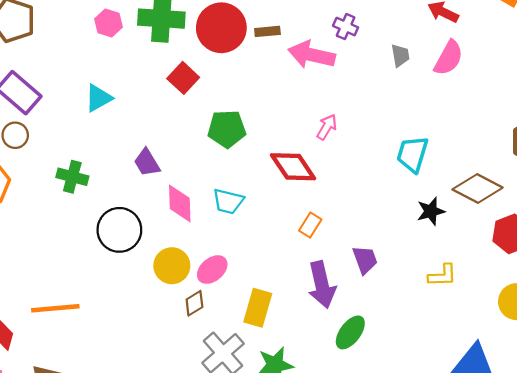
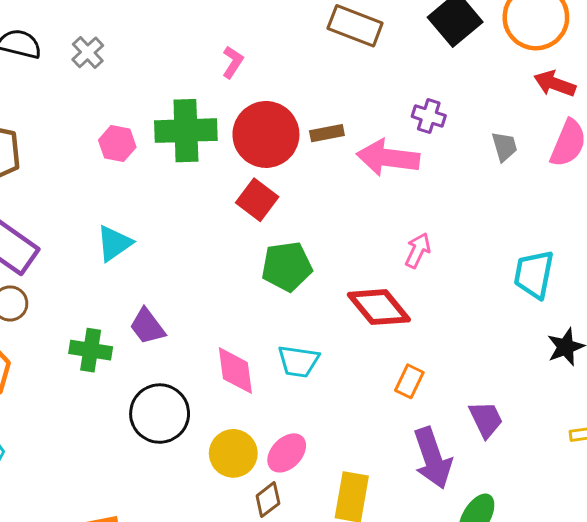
red square: (183, 78) -> (257, 200), moved
purple trapezoid: (147, 163) -> (147, 326), moved

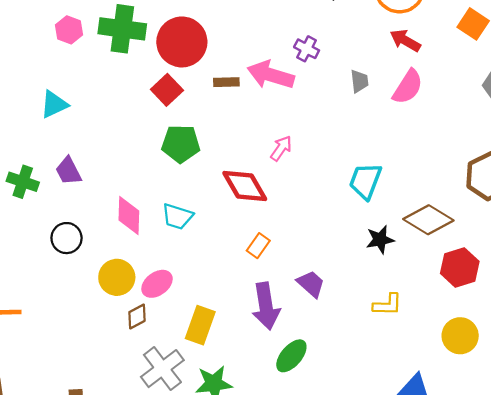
brown rectangle: (327, 133) -> (226, 82), moved
black circle: (160, 414) -> (67, 238), size x0.7
purple trapezoid: (486, 419) -> (311, 284), turned -32

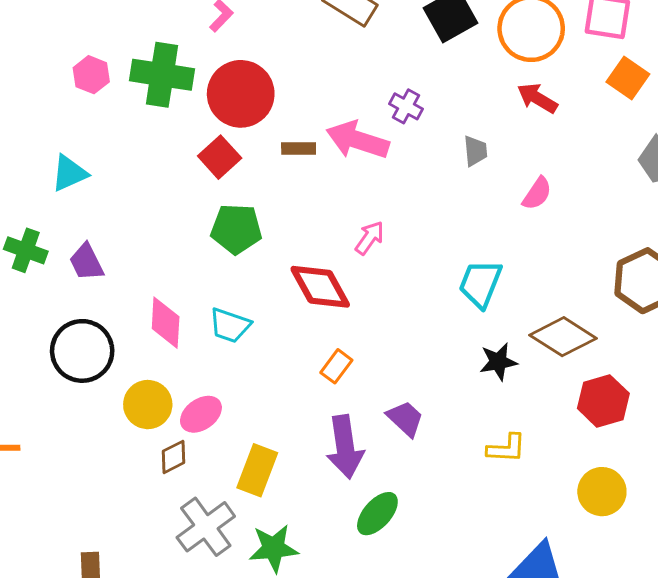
pink semicircle: (408, 87) -> (537, 194), moved, size x0.7
green cross: (23, 182) -> (26, 250), moved
black circle: (67, 238) -> (82, 351), size x1.5

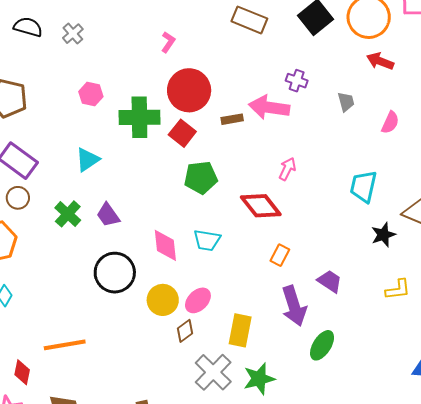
green cross: (162, 75) -> (139, 117), moved
green cross: (26, 250) -> (68, 214), turned 32

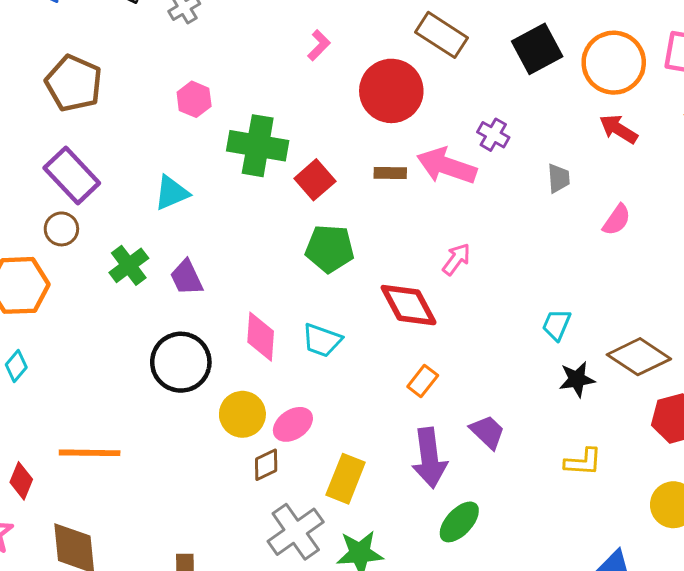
red circle: (189, 90) -> (391, 91), moved
cyan trapezoid: (363, 186) -> (556, 325), moved, size x0.7

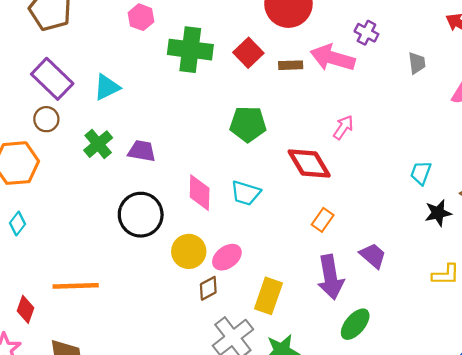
red square: (315, 180) -> (248, 53), moved
cyan triangle: (172, 193) -> (107, 87), moved
purple trapezoid: (186, 278) -> (142, 151), turned 128

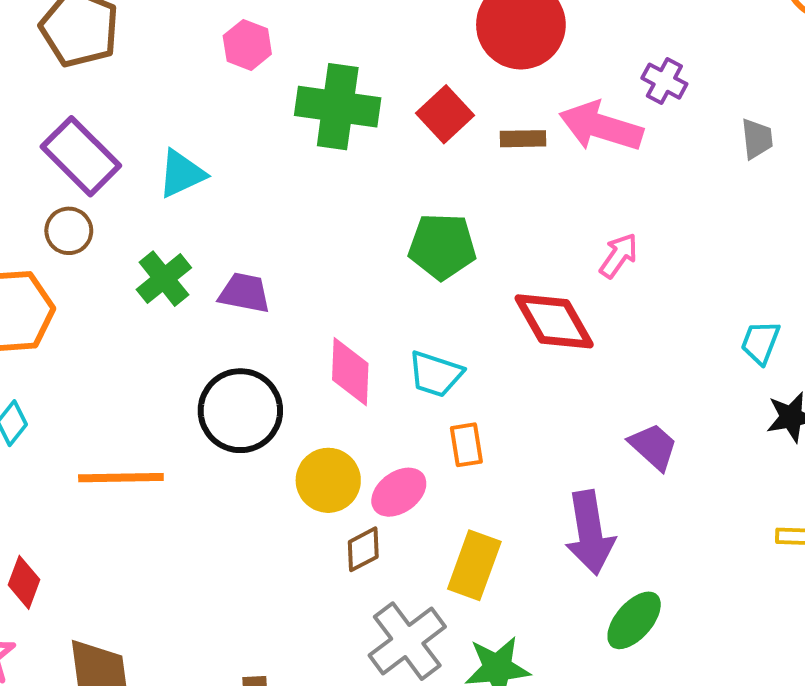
orange rectangle: (323, 220) -> (466, 445), moved, turned -45
purple trapezoid: (373, 256) -> (653, 447), moved
orange line: (76, 286) -> (121, 478), moved

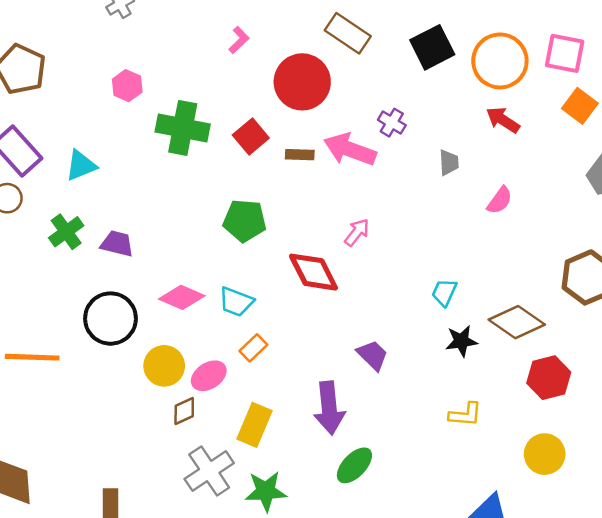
pink diamond: (350, 372) -> (182, 297), turned -72
orange rectangle: (466, 445) -> (253, 348), turned 52

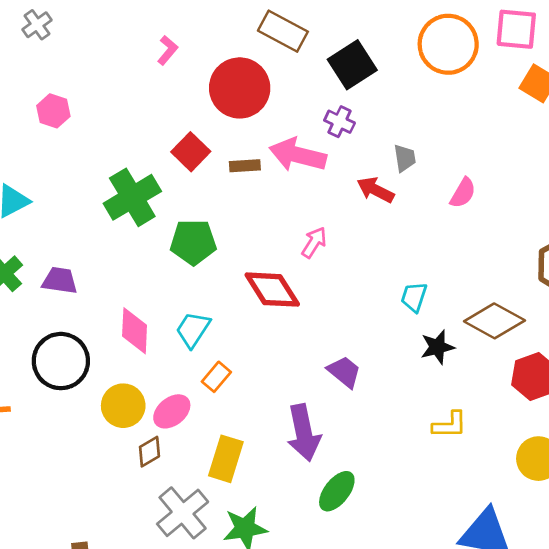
black square: (432, 47) -> (352, 65), moved
red arrow: (503, 120) -> (375, 190), moved
green cross: (183, 128) -> (132, 197), moved, turned -36
pink diamond: (182, 297) -> (135, 331), turned 75
cyan trapezoid: (236, 302) -> (193, 330), turned 108

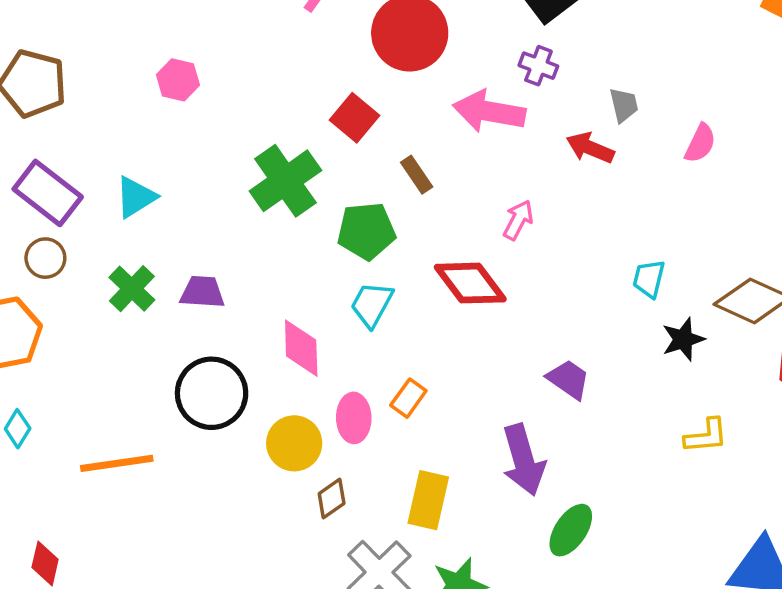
brown rectangle: (245, 166) -> (417, 175), moved, turned 64
cyan trapezoid: (193, 330) -> (372, 304), moved
pink ellipse: (172, 411) -> (354, 418), moved, turned -48

